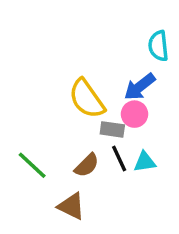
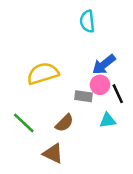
cyan semicircle: (158, 46) -> (87, 21), moved
yellow semicircle: (87, 99) -> (43, 73), moved, turned 108
black line: (119, 158) -> (118, 94), moved

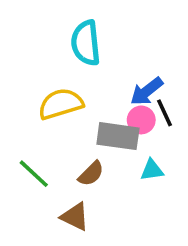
cyan semicircle: (87, 21) -> (86, 43), moved, size x1.4
black line: (118, 94) -> (164, 113), moved
gray rectangle: (83, 96) -> (118, 136), size x1.6

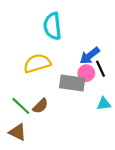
cyan triangle: (152, 170) -> (104, 104), moved
brown semicircle: (91, 174) -> (40, 106), moved
brown triangle: (75, 217) -> (17, 132), moved

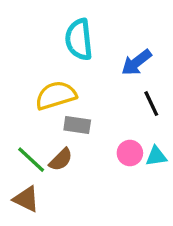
blue arrow: (90, 56) -> (136, 62), moved
pink circle: (86, 73) -> (130, 153), moved
gray rectangle: (72, 83) -> (77, 125), moved, size x0.7

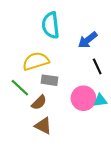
pink circle: (130, 153) -> (83, 98), size x1.5
green line: (31, 160) -> (20, 88), moved
brown triangle: (26, 199) -> (43, 126), moved

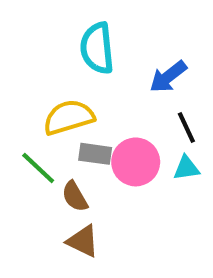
pink circle: (83, 98) -> (136, 162), moved
cyan triangle: (100, 100) -> (186, 168), moved
brown semicircle: (39, 102) -> (75, 196), turned 105

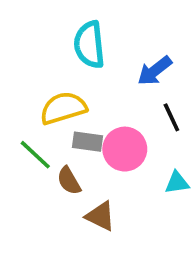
cyan triangle: (186, 168) -> (177, 183), moved
brown triangle: (83, 241) -> (101, 216), moved

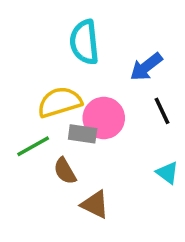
pink circle: (125, 149) -> (104, 118), moved
green line: (35, 155) -> (33, 146), turned -72
cyan triangle: (177, 183) -> (167, 173), turned 45

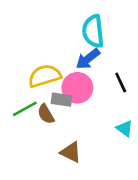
cyan semicircle: (84, 42) -> (93, 31), moved
blue arrow: (146, 67) -> (88, 59), moved
brown semicircle: (65, 171) -> (46, 114), moved

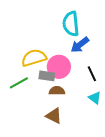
blue arrow: (88, 59) -> (80, 45), moved
black line: (121, 83) -> (92, 74), moved
brown semicircle: (46, 114) -> (57, 91), moved, turned 119

